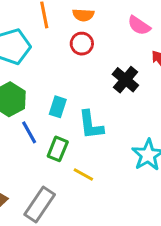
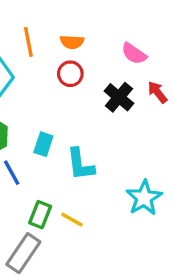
black cross: (125, 80) -> (119, 97), moved
green rectangle: (58, 149) -> (40, 215), moved

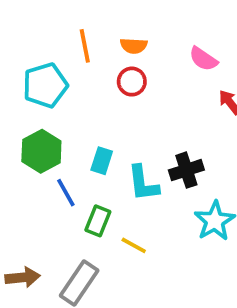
black cross: (119, 97) -> (186, 170), moved, turned 32
green rectangle: (40, 215) -> (98, 221), moved

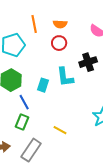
black cross: (186, 170) -> (88, 62), moved
cyan L-shape: (143, 183) -> (65, 77), moved
green rectangle: (98, 221) -> (22, 122), moved

